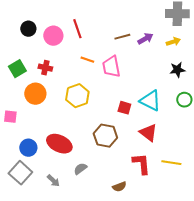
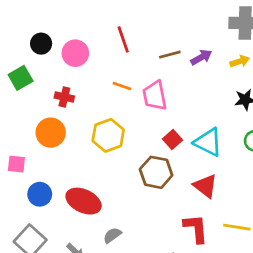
red line: (77, 29) -> (123, 39), moved
green square: (17, 69) -> (21, 78), moved
red square: (124, 108) -> (173, 139), moved, turned 32
brown hexagon: (105, 136) -> (156, 172), moved
blue circle: (28, 148) -> (40, 194), moved

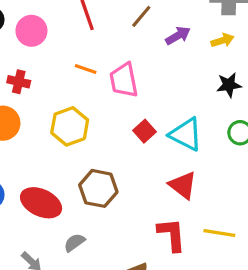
brown line: (170, 55) -> (141, 16), moved, turned -35
brown hexagon: (156, 172) -> (98, 188), moved

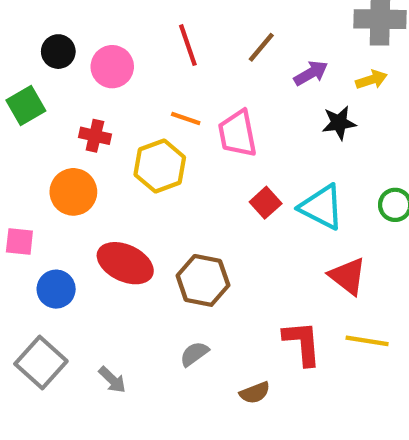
black star: (229, 85) -> (339, 123), moved
yellow hexagon: (70, 126) -> (160, 166), moved
red triangle: (183, 185) -> (348, 276), moved
red ellipse: (41, 203) -> (125, 263), moved
gray semicircle: (74, 243) -> (194, 354), moved

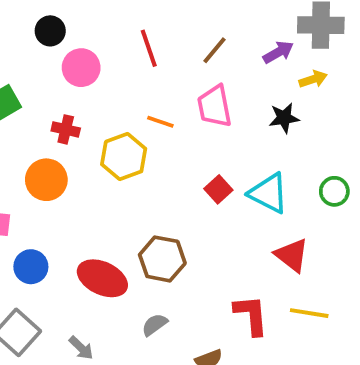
black circle: (58, 52) -> (50, 31), moved
purple arrow: (311, 73) -> (278, 52), moved
orange line: (186, 118) -> (160, 122), moved
pink trapezoid: (237, 134) -> (214, 106), moved
red ellipse: (125, 263) -> (102, 278), moved

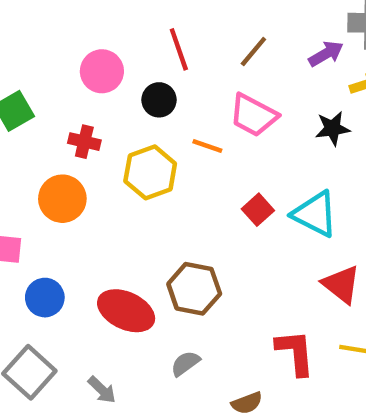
black circle: (50, 31) -> (159, 100), moved
pink trapezoid: (214, 106) -> (253, 115), turned -51
orange line: (160, 122) -> (207, 146), moved

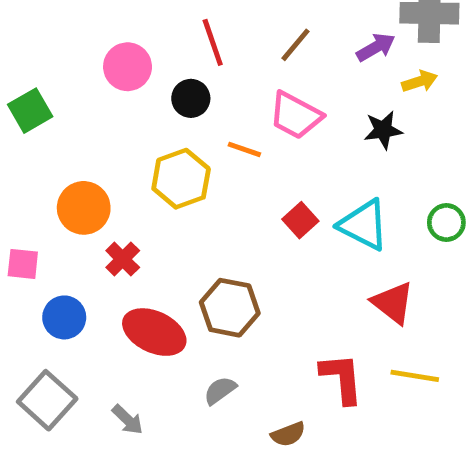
red cross: (84, 142) -> (123, 259), moved, turned 32

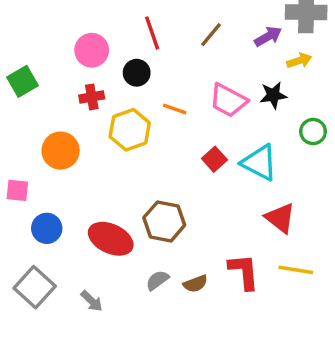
pink trapezoid: (295, 115) -> (228, 100), moved
green circle: (446, 223) -> (313, 132), moved
red cross: (123, 259) -> (92, 97), moved, turned 35
brown semicircle: (288, 434) -> (195, 284), moved

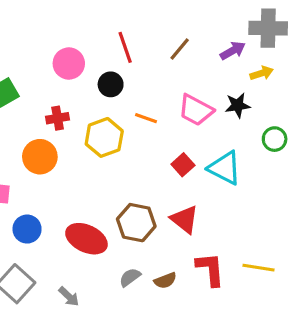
red cross: (92, 97) -> (58, 118), moved
red triangle: (280, 218) -> (185, 219), moved

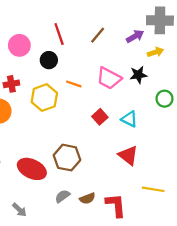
cyan triangle: (225, 168) -> (129, 119), size x0.7
red triangle: (185, 219) -> (128, 155), moved
red L-shape: (210, 269) -> (116, 205), moved

